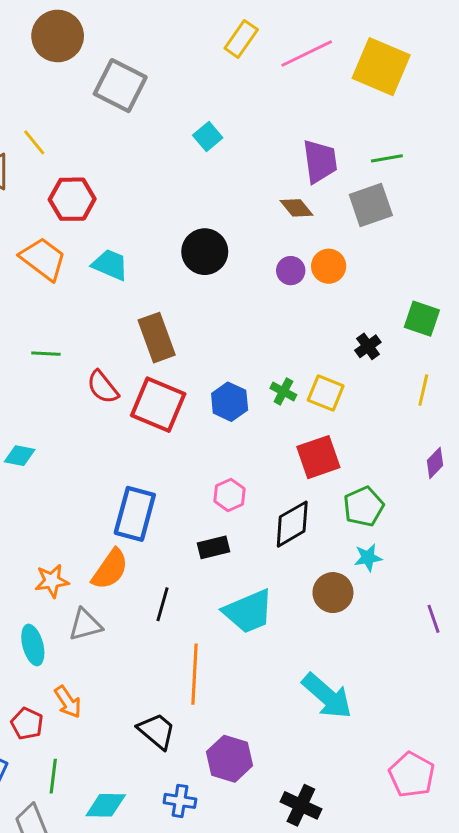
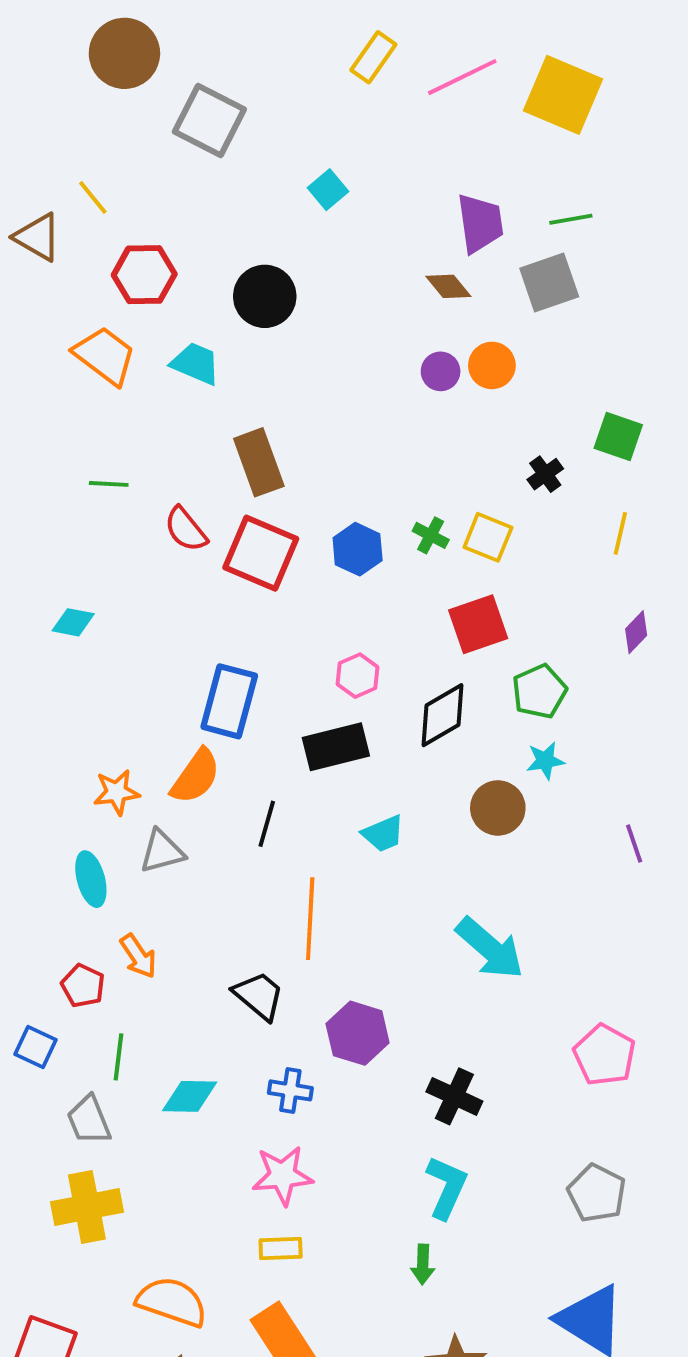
black circle: (205, 252) -> (265, 296), moved
black rectangle: (213, 547) -> (336, 747), size x1.5
cyan trapezoid: (248, 612) -> (383, 834), size x0.6

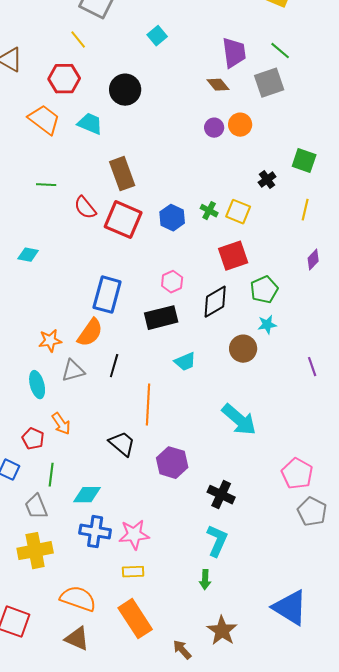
yellow line: (93, 198) -> (78, 40), moved
green line: (571, 219) -> (280, 51), turned 50
black line: (267, 824) -> (114, 366), moved
blue cross: (290, 1090) -> (95, 532), moved, size x1.4
gray pentagon: (597, 1193) -> (312, 512), moved

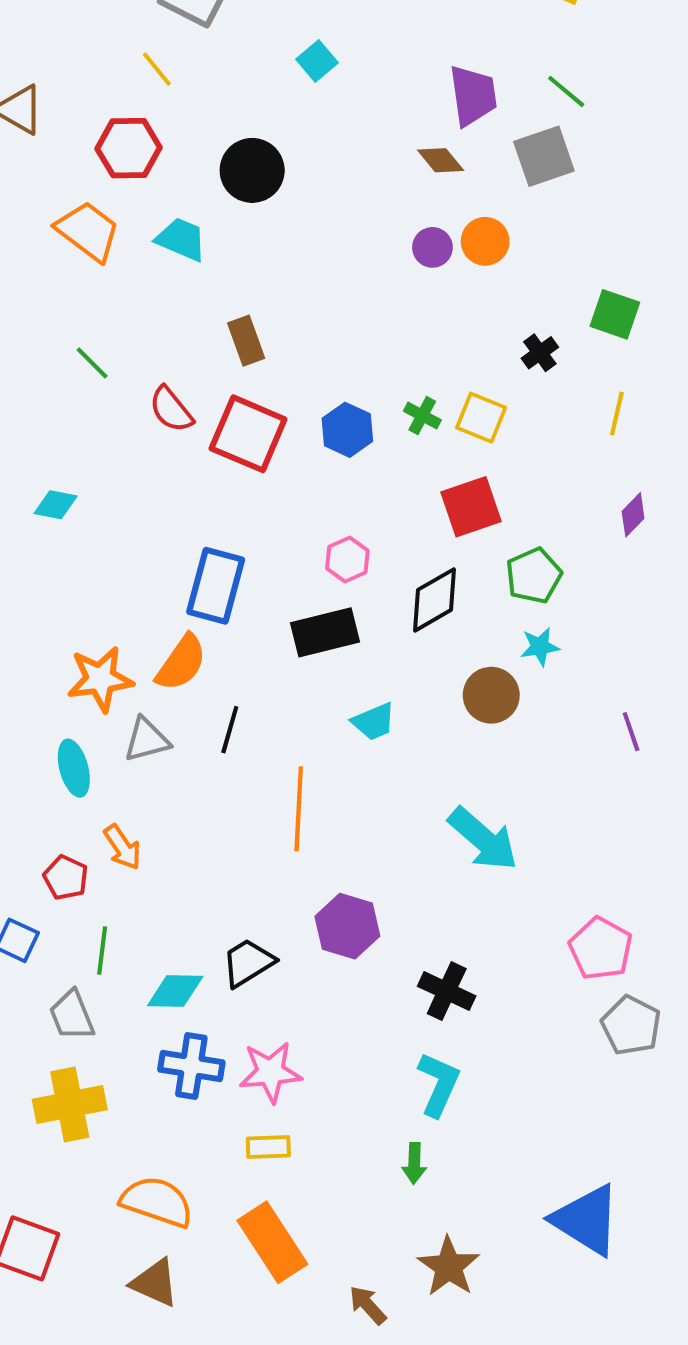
brown rectangle: (122, 174) -> (246, 341), size x0.7
green line: (46, 185) -> (92, 363), turned 42
orange star: (50, 341) -> (100, 679), size x1.4
black trapezoid: (122, 444) -> (248, 963), moved, turned -72

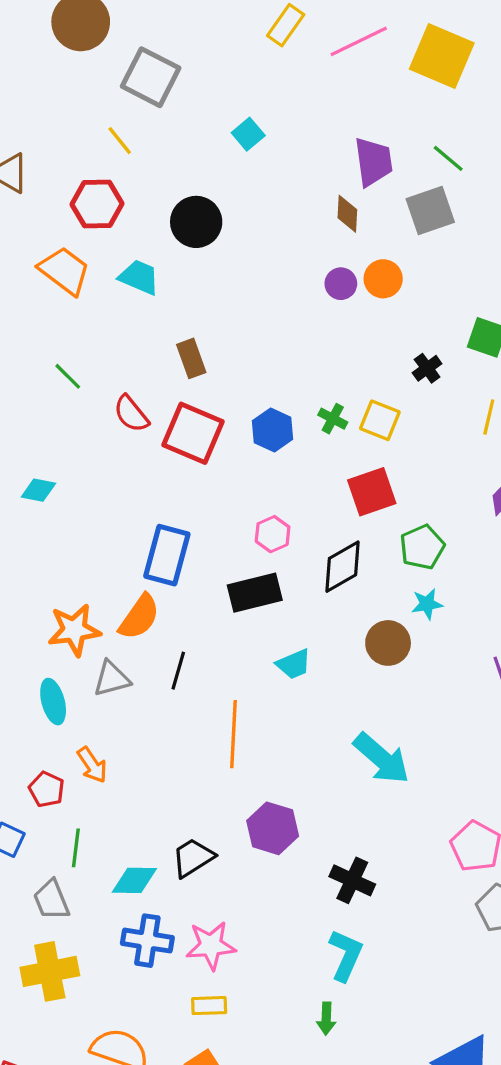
brown diamond: (441, 160) -> (347, 214), turned 42

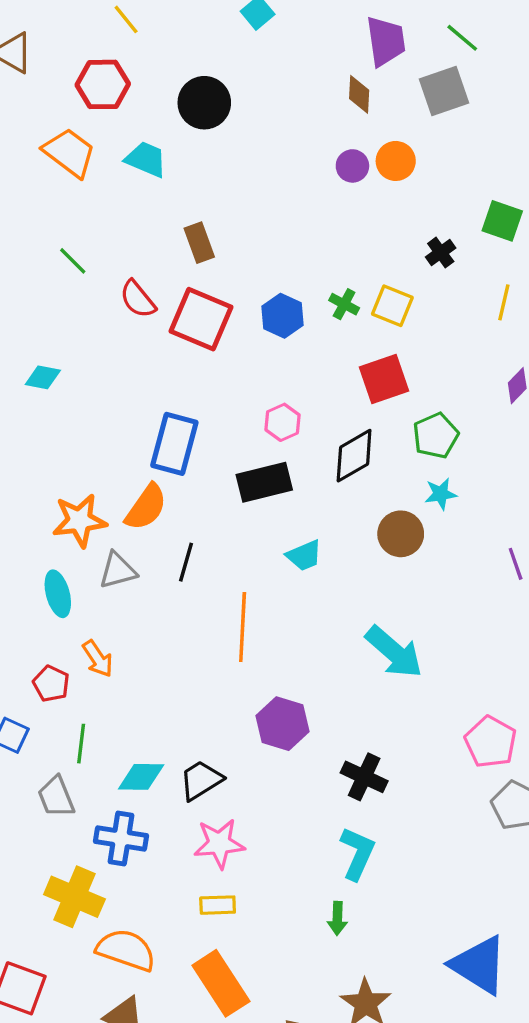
black trapezoid: (193, 858) -> (201, 780), moved
blue cross: (147, 941) -> (121, 838), moved
yellow cross: (50, 971) -> (74, 897), moved, turned 34

